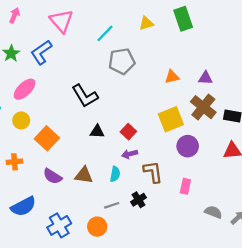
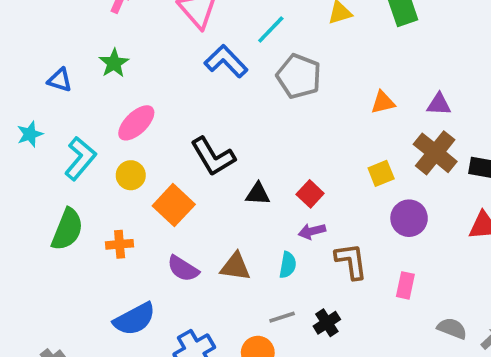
blue L-shape: (41, 52) -> (226, 61), moved, turned 80
gray pentagon: (122, 61) -> (299, 76), turned 30
black L-shape: (85, 96) -> (213, 157), moved
yellow square: (171, 119) -> (381, 173), size x0.6
black cross: (138, 200) -> (327, 323), moved

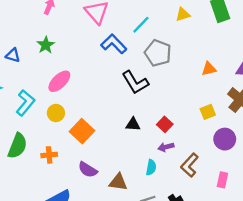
black L-shape: (213, 157) -> (135, 82), moved
brown L-shape: (351, 261) -> (190, 165), turned -130
brown triangle: (235, 267) -> (118, 182), moved

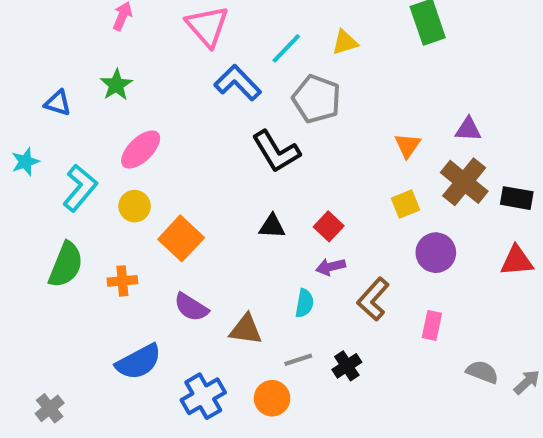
yellow triangle: (183, 14) -> (345, 42), moved
orange triangle: (209, 69) -> (408, 145), moved, turned -42

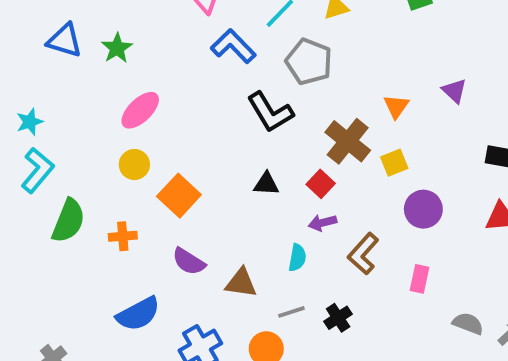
blue triangle: (58, 103) -> (65, 40), moved, size x1.4
purple triangle: (468, 129) -> (454, 91), turned 40
brown cross: (464, 182) -> (348, 141), moved
cyan L-shape: (80, 188) -> (37, 170), moved

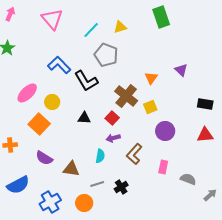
blue L-shape: (233, 46) -> (59, 65), moved
pink ellipse: (140, 110) -> (27, 93), moved
yellow circle: (134, 165) -> (52, 102), moved
gray semicircle: (468, 324) -> (188, 179), moved

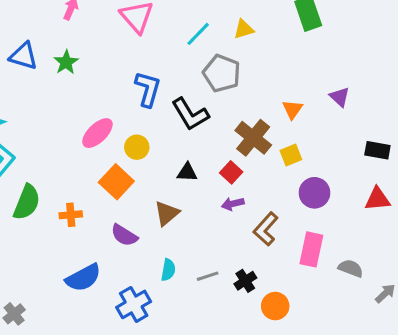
blue L-shape: (59, 65) -> (148, 89), turned 60
cyan semicircle: (100, 156) -> (168, 270), moved
pink rectangle: (163, 167) -> (311, 249), size x1.5
brown triangle: (71, 169) -> (167, 213), moved, turned -48
orange circle: (84, 203) -> (275, 306), moved

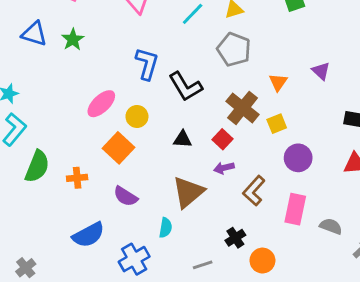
gray pentagon: (222, 73) -> (234, 49), moved
brown triangle: (167, 213) -> (188, 192), moved, size x1.4
gray line: (208, 276) -> (203, 265), moved

